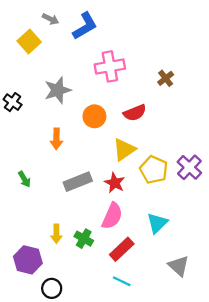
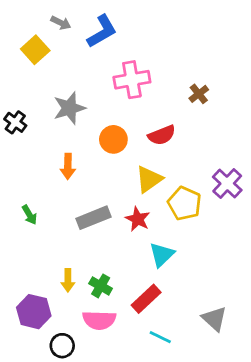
purple cross: (189, 167) -> (227, 184), moved
pink semicircle: (112, 216) -> (99, 320), moved, turned 68
cyan triangle: (157, 223) -> (162, 255), moved
cyan line: (122, 281) -> (160, 337), moved

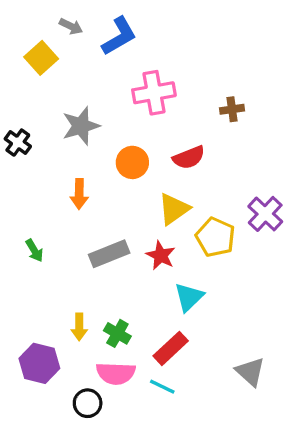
brown cross: (199, 94) -> (232, 109), turned 30
cyan line: (160, 337) -> (162, 387), moved
black circle: (62, 346) -> (88, 403), moved

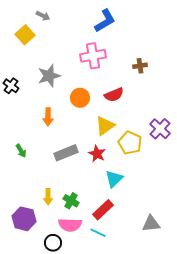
blue L-shape: (119, 36) -> (105, 21), moved
gray triangle: (250, 372) -> (151, 224), turned -48

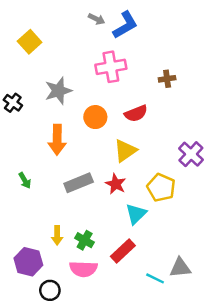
gray arrow: (43, 16) -> (97, 19), moved
orange arrow: (48, 117) -> (57, 140), size x1.4
yellow pentagon: (130, 143) -> (161, 188), moved
cyan line: (98, 233) -> (155, 278), moved
black circle: (53, 243) -> (50, 290), moved

